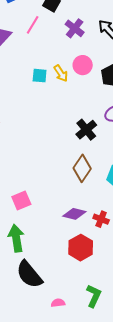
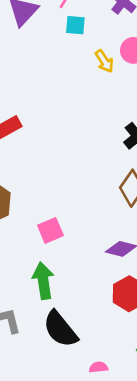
cyan square: (40, 76) -> (75, 25), moved

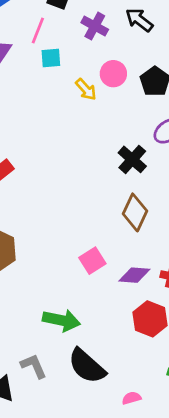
pink square: (50, 230) -> (92, 261), moved
green arrow: (43, 281) -> (61, 320), turned 120

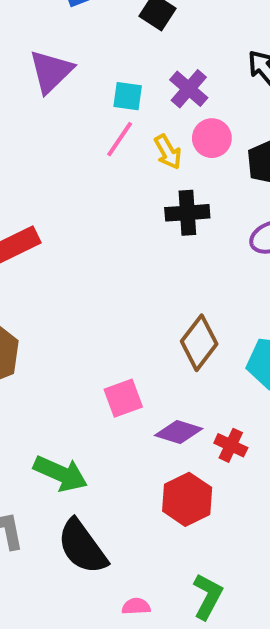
purple cross: (95, 26) -> (189, 89), moved
pink line: (38, 30) -> (120, 139), moved
black cross: (132, 159) -> (187, 213), moved, turned 32

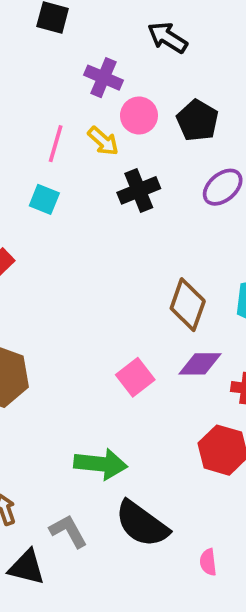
cyan square: (128, 96) -> (44, 199), moved, turned 32
purple diamond: (179, 432) -> (200, 364), moved
pink semicircle: (136, 606) -> (208, 562), turned -76

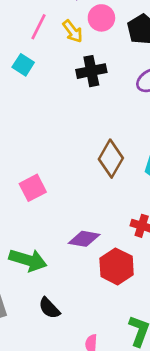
purple diamond: (200, 364) -> (84, 239), moved
pink square: (135, 377) -> (33, 188), moved
black semicircle: (142, 524) -> (49, 308), size x0.6

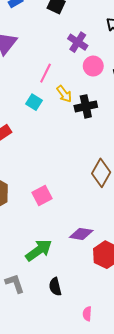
yellow arrow: (73, 31) -> (64, 94), moved
green arrow: (28, 260) -> (39, 250), turned -52
black semicircle: (49, 308) -> (55, 287), turned 30

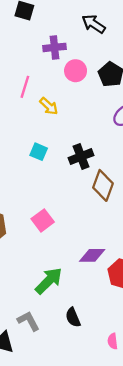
purple cross: (78, 42) -> (54, 47), turned -30
cyan square: (34, 102) -> (39, 152), moved
black cross: (86, 106) -> (81, 157), moved

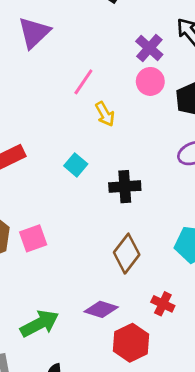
purple cross: (54, 47) -> (149, 48), moved, turned 30
brown diamond: (103, 185) -> (127, 254), moved
pink square: (43, 220) -> (33, 238), moved

